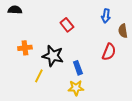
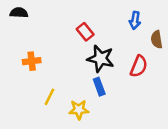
black star: (53, 56) -> (100, 59), moved
yellow star: (76, 88) -> (79, 110), moved

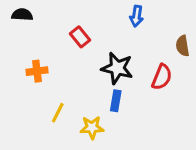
blue arrow: (135, 20) -> (137, 16), moved
red rectangle: (85, 32) -> (80, 37), moved
blue rectangle: (99, 87) -> (116, 101), turned 30

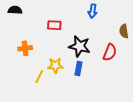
red rectangle: (80, 37) -> (54, 25), turned -48
yellow star: (92, 128) -> (55, 65), moved

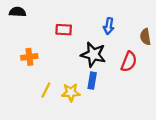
blue arrow: (93, 11) -> (109, 26), moved
yellow star: (55, 65) -> (71, 92), moved

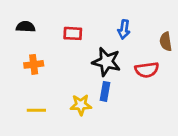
black semicircle: (17, 12) -> (26, 27), moved
red semicircle: (129, 62) -> (147, 70), turned 60
yellow line: (46, 90) -> (36, 110), moved, turned 63

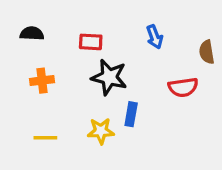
blue arrow: (124, 29) -> (155, 37), turned -30
black star: (106, 62) -> (109, 77), moved

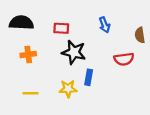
black semicircle: (32, 34) -> (21, 23), size x1.5

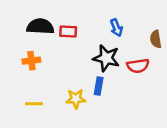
black semicircle: (21, 23) -> (40, 26), moved
black star: (74, 52) -> (106, 58), moved

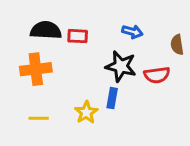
blue arrow: (116, 28) -> (132, 32), turned -54
orange cross: (31, 61) -> (36, 69), size x1.5
yellow star: (76, 99) -> (86, 112), turned -30

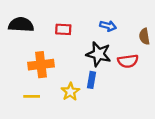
black semicircle: (46, 30) -> (21, 25), moved
orange cross: (36, 69) -> (41, 65), moved

